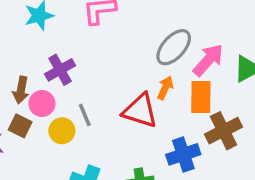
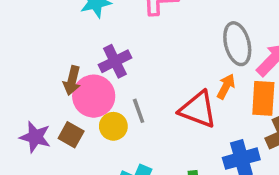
gray ellipse: (174, 47) -> (237, 44), turned -60
pink circle: (42, 103) -> (94, 96), size x1.5
brown square: (20, 126) -> (71, 135), moved

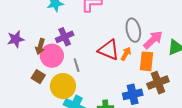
red triangle: (198, 109) -> (109, 50), moved
yellow circle: (113, 126) -> (63, 86), moved, size x1.6
purple star: (35, 137) -> (16, 39), moved, turned -30

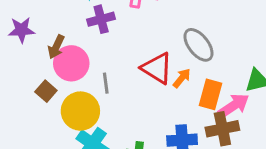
gray ellipse: (133, 30) -> (198, 45), turned -35
purple cross: (65, 37) -> (101, 19), moved
pink arrow: (153, 40) -> (234, 106), moved

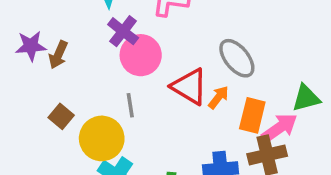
purple cross: (101, 19) -> (123, 31), turned -36
brown arrow: (56, 47) -> (58, 55), moved
pink circle: (71, 63) -> (141, 55), moved

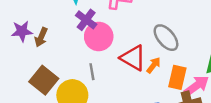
brown square: (61, 116) -> (44, 80), size x1.6

